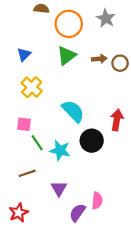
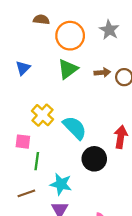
yellow cross: (32, 87) -> (42, 115), moved
green line: (37, 143) -> (37, 161), turned 42
cyan star: (60, 150) -> (61, 184), moved

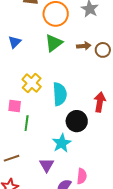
cyan semicircle: (75, 128) -> (60, 94), turned 40
cyan star: (61, 184) -> (62, 143), moved, turned 30
brown line: (26, 193) -> (12, 158), moved

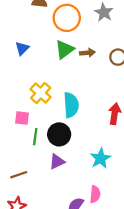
brown arrow: (84, 46) -> (87, 53), moved
black circle: (77, 121) -> (59, 134), moved
cyan star: (62, 143) -> (101, 158), moved
purple triangle: (47, 165) -> (57, 162), moved, turned 35

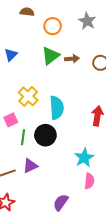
orange circle: (67, 18) -> (53, 26), size x0.7
pink square: (22, 118) -> (11, 120), turned -32
purple triangle: (57, 162) -> (30, 166), moved
pink semicircle: (95, 194) -> (89, 181), moved

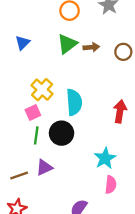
pink square: (11, 120) -> (33, 113), moved

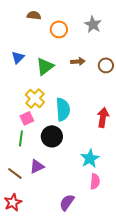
green triangle: (67, 44) -> (45, 66), moved
green line: (36, 135) -> (21, 138), moved
brown line: (19, 175) -> (15, 173), turned 56

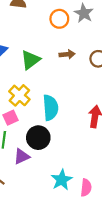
orange circle: (59, 29) -> (59, 19), moved
cyan star: (90, 158) -> (62, 180), moved
purple triangle: (37, 166) -> (22, 156), moved

